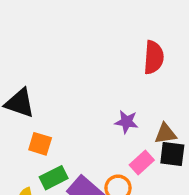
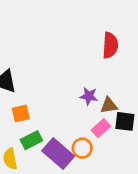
brown triangle: (165, 134) -> (109, 105), moved
orange square: (40, 144) -> (21, 113), turned -30

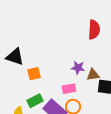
orange square: (21, 113) -> (34, 74), moved
pink rectangle: (101, 128) -> (69, 89), moved, turned 32

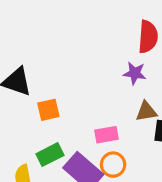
purple star: (78, 68) -> (135, 73), moved

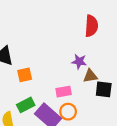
purple star: (135, 73) -> (79, 62), moved

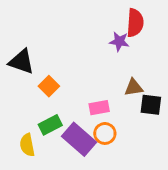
purple star: (79, 62) -> (119, 41), moved
orange square: (25, 75) -> (49, 86), turned -32

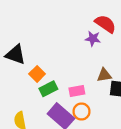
red semicircle: (135, 23) -> (105, 24), turned -60
green rectangle: (50, 125) -> (48, 89), moved

